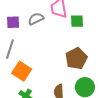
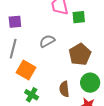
gray semicircle: (36, 19) -> (47, 41), moved

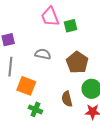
gray semicircle: (47, 41) -> (43, 54), turned 49

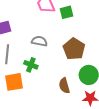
orange square: (26, 86) -> (14, 82), moved, turned -30
green cross: (35, 109) -> (31, 65), moved

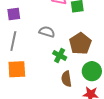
green cross: (31, 65) -> (60, 55), moved

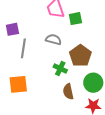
gray semicircle: (47, 32) -> (53, 39), moved
gray line: (13, 41) -> (23, 48), moved

